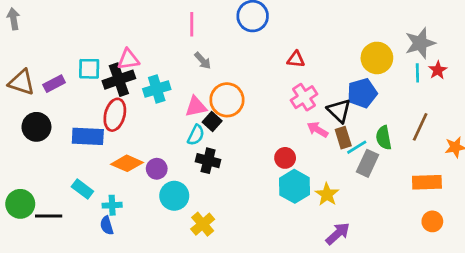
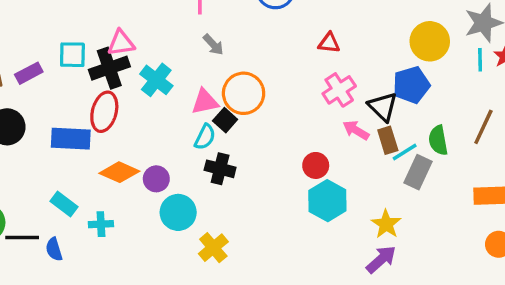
cyan cross: (157, 89) -> (156, 80), turned -35
yellow star: (327, 194) -> (386, 224), moved
blue semicircle: (107, 225) -> (54, 249), moved

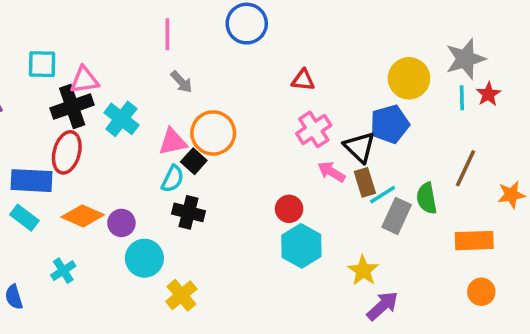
cyan square: (72, 55) -> (42, 64), moved
green semicircle: (438, 140) -> (427, 198), moved
cyan rectangle: (64, 204) -> (24, 218), moved
cyan cross: (101, 224) -> (63, 271), turned -30
purple arrow: (381, 259) -> (383, 306), moved

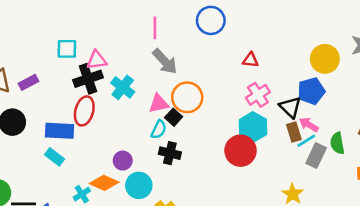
gray arrow: (181, 82) -> (165, 61), size x1.6
pink arrow: (331, 172) -> (309, 125), moved
red circle: (289, 209) -> (241, 151), size x1.6
orange diamond: (83, 216) -> (104, 183), moved
cyan hexagon: (301, 246) -> (253, 127), moved

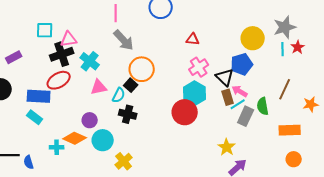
pink triangle: (159, 104) -> (99, 87), moved
red ellipse: (84, 111) -> (59, 80), turned 45
cyan cross: (82, 194) -> (57, 147), turned 32

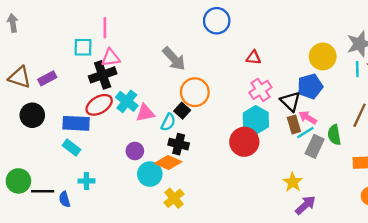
pink line: (116, 13) -> (105, 28), moved
cyan cross: (90, 61) -> (127, 101), moved
orange diamond: (75, 138) -> (168, 162), moved
cyan cross: (57, 147) -> (86, 181), moved

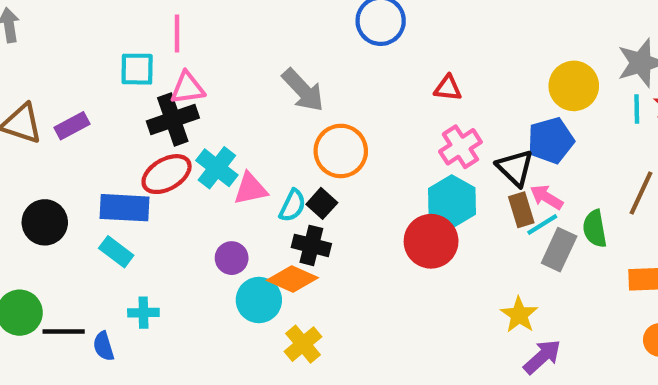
black square: (182, 111) -> (322, 203), moved
black circle: (32, 115) -> (45, 222), moved

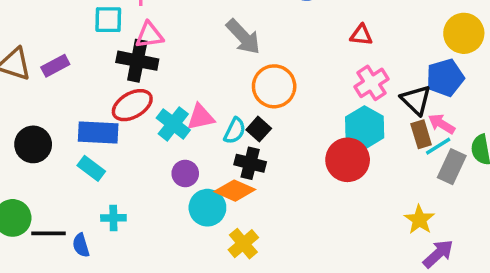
black cross: (173, 119) -> (137, 61), turned 30
cyan cross: (217, 168) -> (173, 124), moved

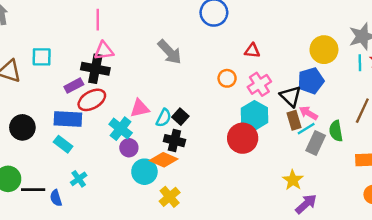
cyan square: (108, 20) -> (42, 57), moved
purple rectangle: (55, 66) -> (74, 86), moved
orange circle: (274, 86) -> (227, 78), moved, size x0.6
cyan cross: (173, 124) -> (121, 129), moved
cyan cross: (113, 218) -> (79, 179), turned -35

